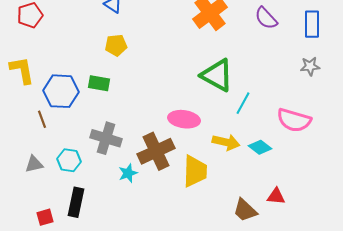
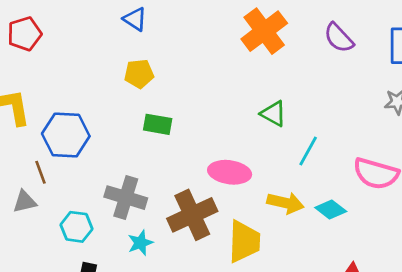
green triangle: (217, 75) -> (273, 114), size x0.6
green rectangle: (99, 83) -> (158, 124), moved
gray triangle: (34, 164) -> (25, 202), moved
cyan star: (128, 173) -> (140, 243), moved

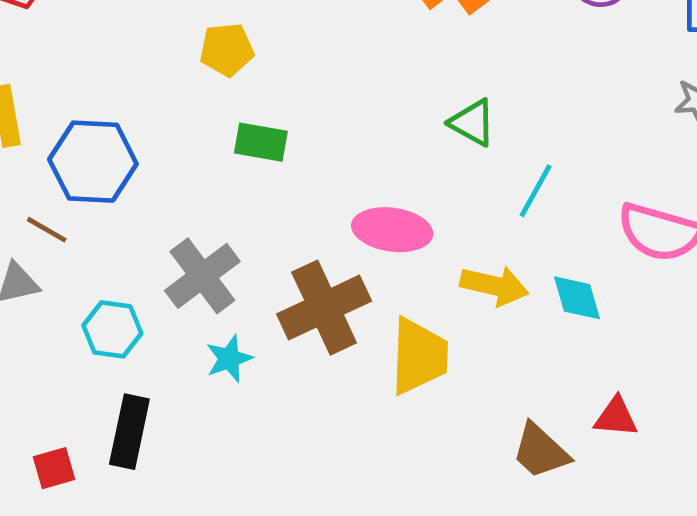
brown line: (41, 172) -> (47, 230), turned -40
gray cross: (126, 198) -> (202, 276), turned 36
cyan diamond: (331, 210) -> (577, 298), turned 36

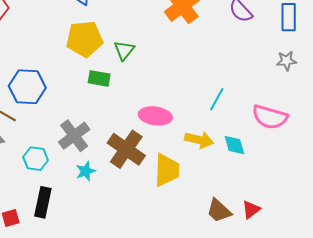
yellow pentagon: (227, 50) -> (85, 39), size x1.6
green triangle: (472, 123) -> (124, 50), moved, turned 40
brown cross: (324, 308) -> (126, 149), turned -30
red triangle: (616, 417) -> (251, 210), moved, turned -42

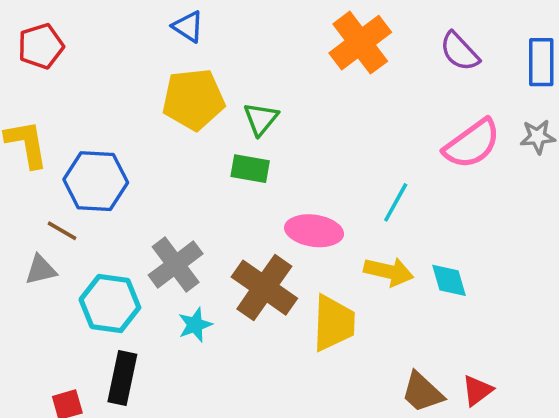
green rectangle: (99, 78) -> (250, 169), moved
cyan line: (217, 99) -> (396, 202), moved
pink semicircle: (270, 117) -> (472, 144), moved, turned -52
cyan hexagon: (36, 159) -> (110, 304), size x1.4

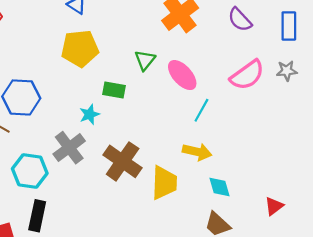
green triangle: (261, 119) -> (145, 60), moved
pink ellipse: (314, 231) -> (182, 75), moved, turned 40
cyan diamond: (449, 280) -> (220, 187), moved
cyan star: (195, 325) -> (89, 114), moved
red triangle: (477, 390) -> (274, 206), moved

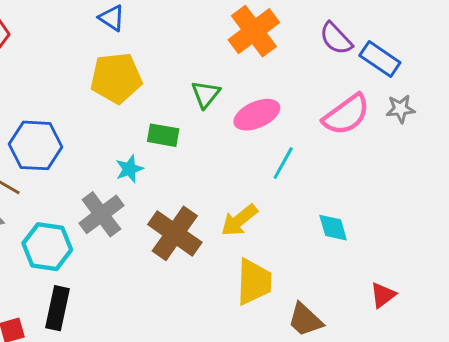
blue rectangle: (289, 26) -> (380, 59), moved, turned -56
pink ellipse: (182, 75) -> (257, 115), turned -72
yellow arrow: (197, 152) -> (239, 220), moved, turned 128
yellow trapezoid: (164, 183) -> (254, 282), moved
cyan diamond: (220, 187) -> (333, 228), moved

